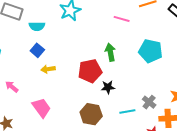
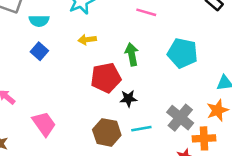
yellow arrow: (48, 69) -> (87, 40), moved
gray cross: (149, 102) -> (180, 118), size x1.5
cyan line: (127, 112) -> (141, 129), moved

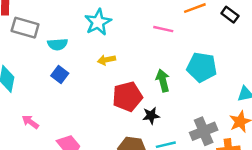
green arrow: (132, 54) -> (163, 81), moved
gray cross: (180, 118) -> (204, 131), turned 32

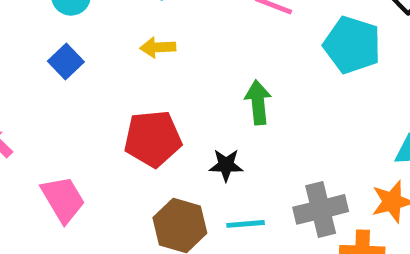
cyan pentagon: (202, 67) -> (352, 45), moved
red pentagon: (127, 97) -> (153, 139), moved

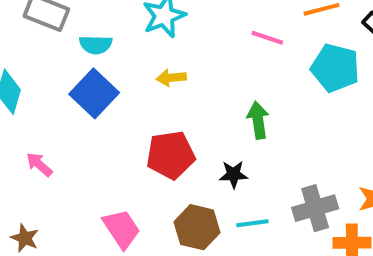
blue square: (66, 62) -> (94, 93), size x1.6
pink trapezoid: (63, 199) -> (121, 229), moved

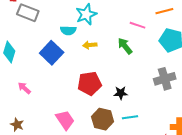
cyan semicircle: (96, 45) -> (68, 30), moved
green arrow: (258, 120) -> (125, 46), moved, turned -30
gray cross: (315, 208) -> (165, 79), moved

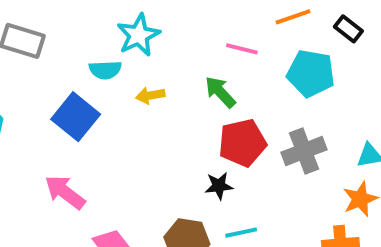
red pentagon: (89, 83) -> (242, 143), moved
pink arrow: (24, 88) -> (65, 192), moved, size x1.5

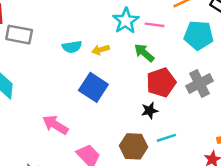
cyan star: (139, 35) -> (126, 21), moved
yellow arrow: (150, 95) -> (101, 50), moved
blue square: (76, 117) -> (93, 87), moved

